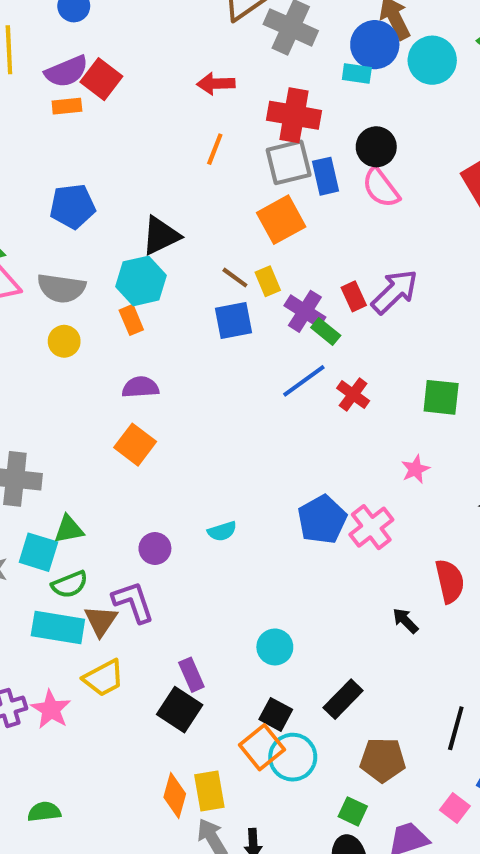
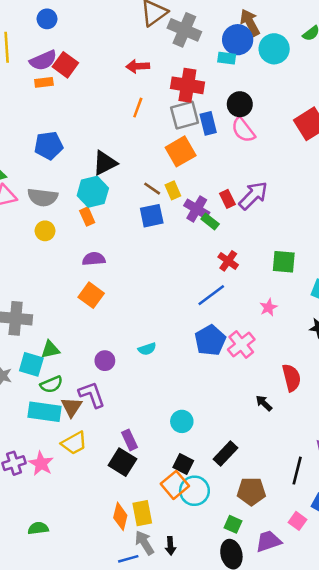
blue line: (304, 381) -> (211, 295), moved

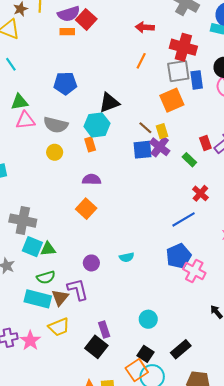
purple cross: (197, 209) -> (160, 147), moved
pink cross: (241, 344) -> (194, 271), moved, turned -30
cyan square: (31, 364) -> (32, 247), moved

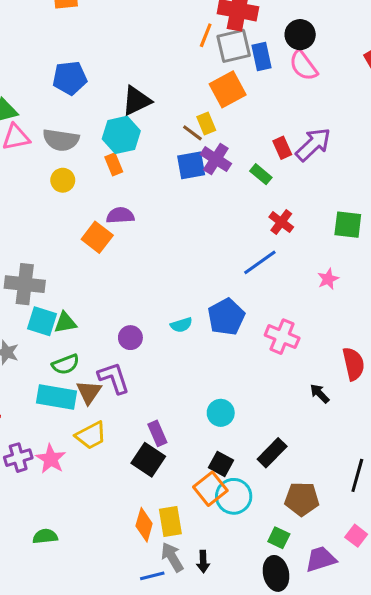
orange line: (141, 61) -> (206, 35), moved
yellow rectangle: (162, 131) -> (206, 123), moved
orange square: (86, 209) -> (97, 237), moved
blue pentagon: (179, 256) -> (226, 317), moved

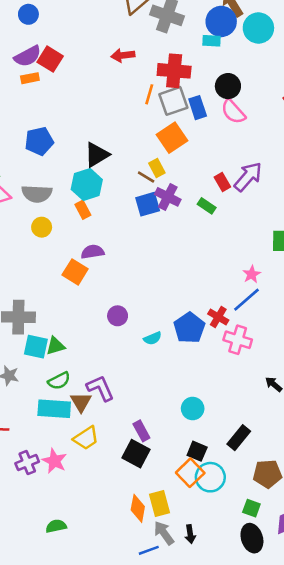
red cross: (281, 222) -> (218, 317), moved
blue line: (260, 262) -> (246, 300), moved
pink star: (328, 279) -> (252, 274), moved
purple circle: (130, 338) -> (118, 316), moved

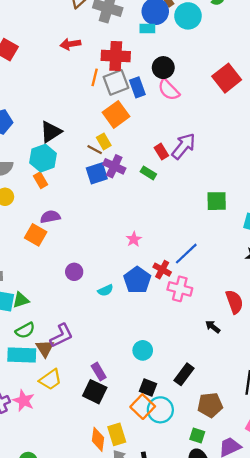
pink star: (252, 274) -> (134, 239), moved
purple L-shape: (100, 388) -> (61, 336), turned 90

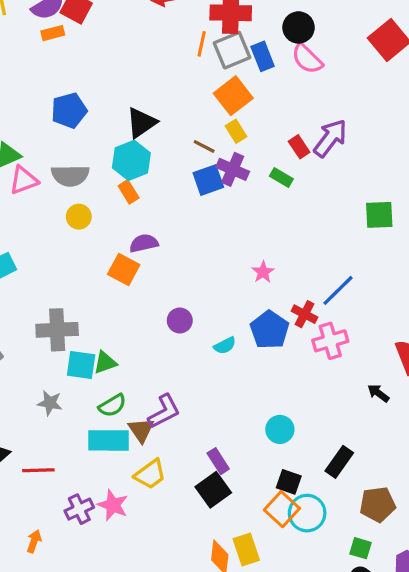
yellow rectangle: (104, 141) -> (236, 131), moved
pink cross: (180, 289) -> (330, 341), turned -30
black square: (95, 392) -> (213, 490), turned 30

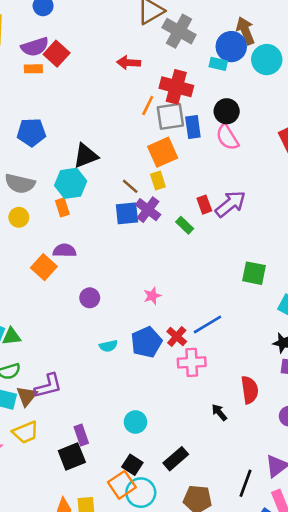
purple circle: (180, 321) -> (90, 298), moved

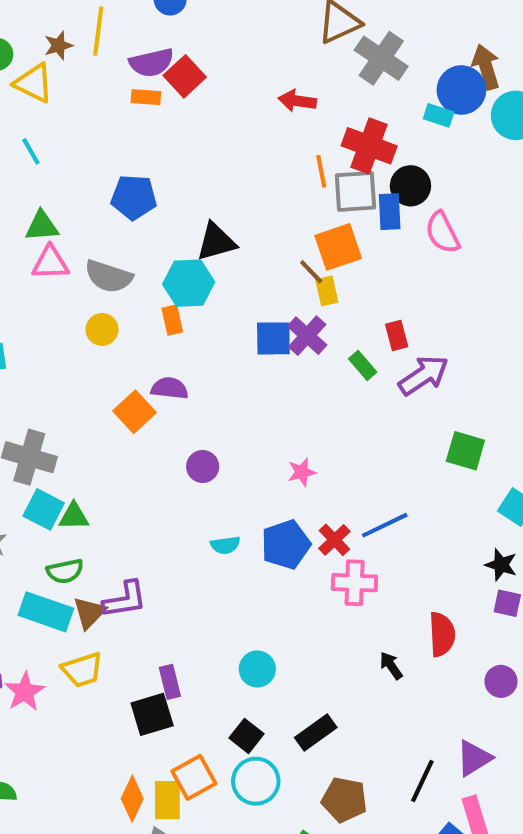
orange line: (148, 106) -> (321, 171), turned -42
black circle: (227, 111) -> (410, 186), moved
brown line: (130, 186) -> (311, 272), moved
purple arrow: (230, 204) -> (424, 375), moved
orange square: (122, 485) -> (194, 777), moved

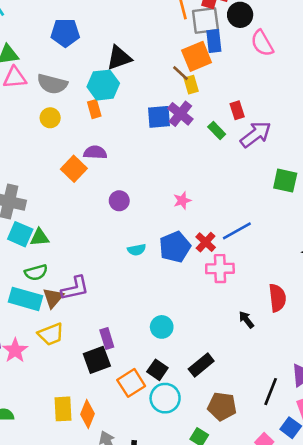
blue rectangle: (390, 212) -> (214, 41), moved
orange square: (194, 777) -> (131, 383), moved
yellow rectangle: (167, 800) -> (63, 409), moved

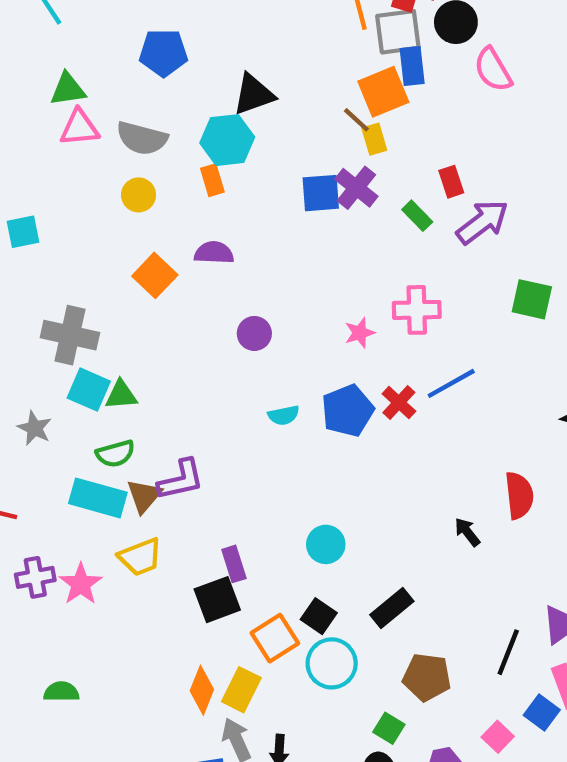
orange square: (74, 169) -> (155, 275), moved
pink cross: (220, 269) -> (417, 310), moved
yellow rectangle: (63, 409) -> (241, 690), moved, turned 30

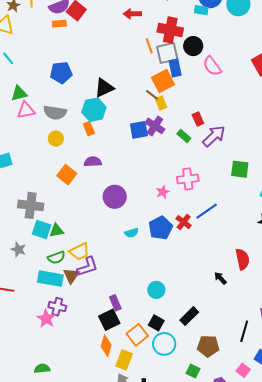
purple circle: (254, 333) -> (115, 197), size x1.5
yellow trapezoid: (140, 557) -> (79, 252), moved
purple cross: (35, 577) -> (57, 307), moved, turned 30
orange diamond: (202, 690) -> (106, 346), moved

